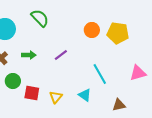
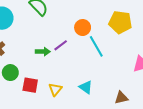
orange circle: (92, 30) -> (83, 28), moved
green arrow: (29, 55) -> (43, 52), moved
cyan line: (100, 74) -> (96, 46), moved

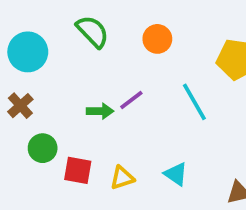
orange circle: (83, 28) -> (157, 39), moved
yellow triangle: (55, 89) -> (122, 178), turned 32

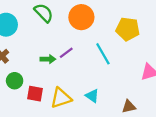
orange circle: (157, 39) -> (81, 17), size x1.5
yellow triangle: (122, 178) -> (61, 98), size x1.5

